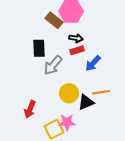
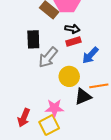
yellow circle: (69, 93) -> (69, 76), moved
red arrow: (30, 109) -> (24, 118), moved
pink star: (67, 122) -> (54, 108), moved

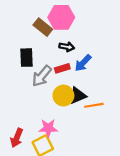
red rectangle: (73, 42) -> (62, 68), moved
blue arrow: (90, 55) -> (83, 63), moved
black triangle: (83, 97) -> (78, 96), moved

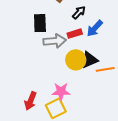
black arrow: (67, 47) -> (79, 13), turned -56
gray arrow: (42, 76) -> (55, 41), turned -135

